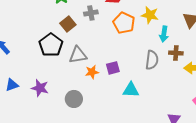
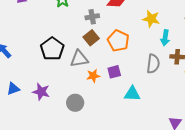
orange pentagon: (124, 23) -> (118, 41), moved
brown square: (68, 24) -> (91, 38), moved

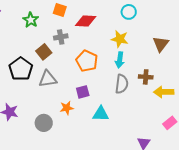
brown square: (91, 38) -> (44, 52), moved
cyan arrow: (165, 38) -> (120, 60), moved
orange star: (93, 76) -> (67, 108), moved

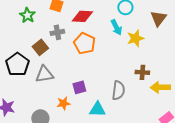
yellow star: (120, 39) -> (135, 38), moved, turned -30
brown triangle: (161, 44) -> (158, 18), moved
cyan arrow: (120, 60) -> (116, 27), moved, turned -35
orange pentagon: (87, 61) -> (84, 43), moved
gray semicircle: (122, 84) -> (118, 90), moved

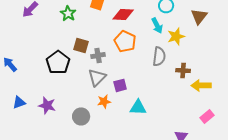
gray cross: (57, 32) -> (98, 55), moved
brown square: (40, 47) -> (81, 45), turned -35
gray triangle: (44, 74) -> (97, 77), moved, turned -36
gray semicircle: (118, 90) -> (159, 56), moved

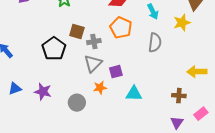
yellow star: (176, 36) -> (182, 23), moved
brown cross: (183, 70) -> (179, 96), moved
pink rectangle: (207, 116) -> (201, 114), moved

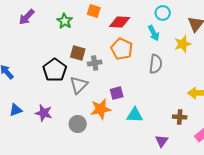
gray triangle: (93, 64) -> (79, 85), moved
orange star: (100, 88) -> (101, 109), size x1.5
purple triangle: (177, 123) -> (162, 141), moved

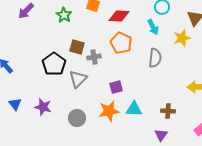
orange star: (101, 109) -> (109, 111), moved
blue triangle: (16, 110) -> (15, 104), turned -48
brown cross: (180, 117) -> (168, 111), moved

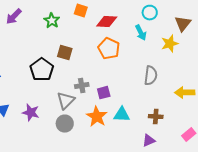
gray cross: (94, 57) -> (82, 86), moved
gray semicircle: (155, 58) -> (151, 76), moved
gray triangle: (78, 79) -> (66, 101), moved
orange star: (109, 111) -> (97, 117), turned -30
purple triangle: (161, 135) -> (149, 141), turned 32

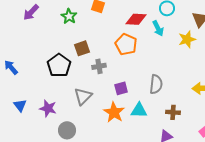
red diamond: (107, 22) -> (136, 19), moved
brown square: (65, 53) -> (82, 48), turned -35
gray semicircle: (151, 76) -> (156, 84), moved
gray cross: (82, 86) -> (99, 66), moved
gray circle: (65, 124) -> (67, 130), moved

